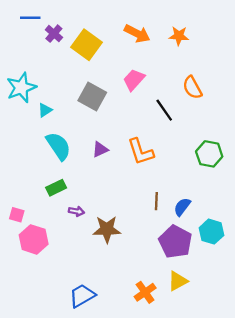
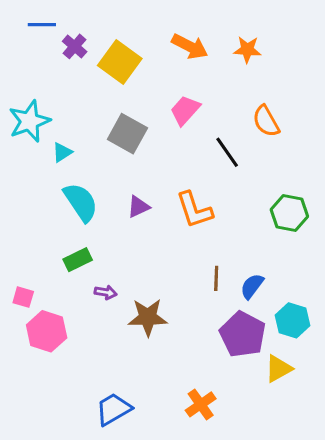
yellow triangle: (178, 281) -> (278, 369), moved

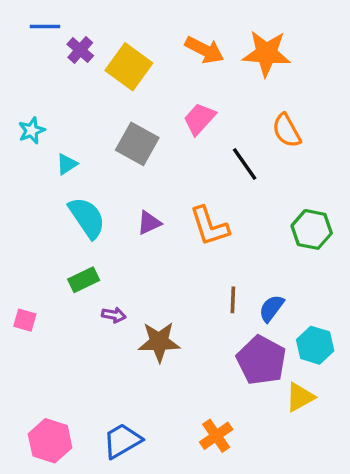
orange star: (247, 50) -> (266, 53), size x1.6
cyan star: (29, 121) -> (32, 131), size x0.6
pink hexagon: (47, 331) -> (50, 441), moved

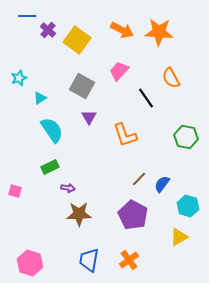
purple triangle: (149, 223) -> (89, 117), moved, turned -35
brown line: (233, 300) -> (139, 179), turned 42
brown star: (159, 342) -> (79, 214), moved
purple pentagon: (261, 360) -> (133, 215), moved
blue trapezoid: (122, 441) -> (89, 260), moved, turned -50

